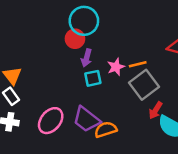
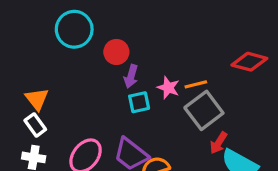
cyan circle: (84, 21) -> (74, 29), moved
pink star: (116, 67) -> (168, 88), turned -30

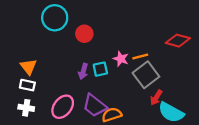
purple arrow: (131, 76) -> (83, 71), moved
white rectangle: (35, 125) -> (27, 85), turned -42

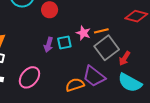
red arrow: (156, 98) -> (125, 58), moved
purple trapezoid: (95, 106) -> (94, 76), moved

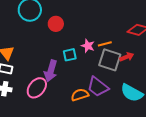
purple arrow: (49, 45) -> (51, 71), moved, size x1.5
gray square: (107, 48) -> (110, 60), turned -35
red arrow: (125, 58) -> (127, 57), moved, turned -144

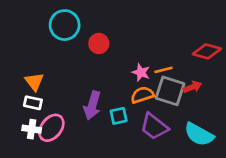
cyan square: (70, 55) -> (119, 116), moved
pink ellipse: (37, 88) -> (51, 128), moved
orange semicircle: (80, 95) -> (142, 95), moved

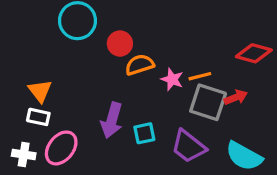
orange semicircle: (142, 95) -> (140, 65), moved
white cross: (32, 129) -> (24, 154), moved

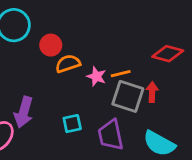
red arrow: (236, 97) -> (152, 92), turned -66
purple arrow: (112, 120) -> (24, 112), moved
purple trapezoid: (188, 146) -> (111, 135), turned 40

